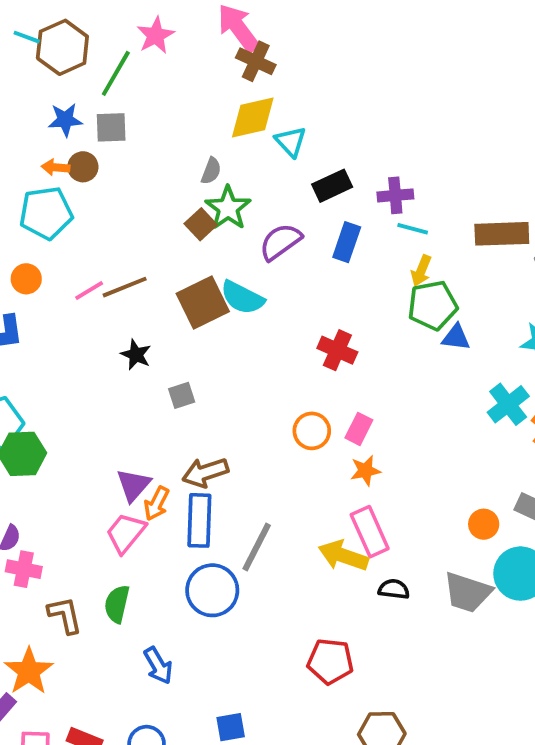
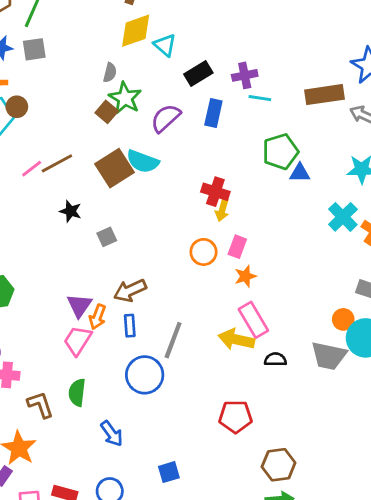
brown circle: (83, 167) -> (17, 107), moved
yellow arrow: (421, 271) -> (222, 210), moved
blue rectangle: (199, 520) -> (130, 326), size x0.6
orange circle: (484, 524) -> (343, 319), moved

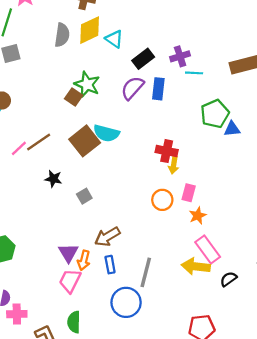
gray semicircle: (110, 73) -> (62, 35), moved, size x1.5
purple semicircle: (166, 118) -> (132, 88), moved
black semicircle: (275, 359) -> (228, 279), turned -30

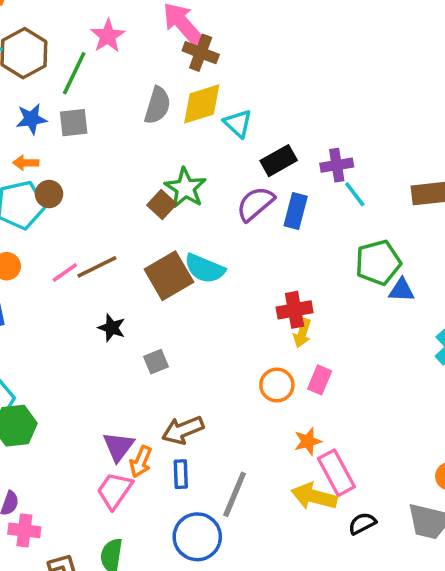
cyan line: (194, 73) -> (355, 194), turned 42
red cross: (167, 151) -> (295, 310), turned -30
orange star: (198, 216) -> (308, 441), moved

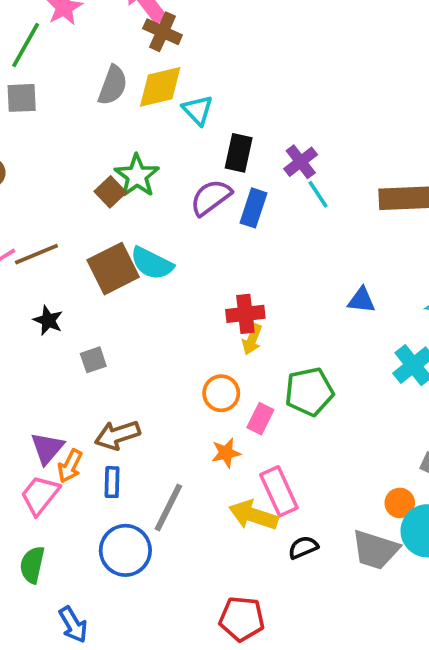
black rectangle: (279, 161) -> (239, 153), turned -52
purple cross: (337, 165) -> (301, 162), turned -32
green pentagon: (378, 263) -> (309, 392), moved
pink rectangle: (320, 380) -> (260, 419), moved
orange star: (308, 441) -> (226, 453), moved

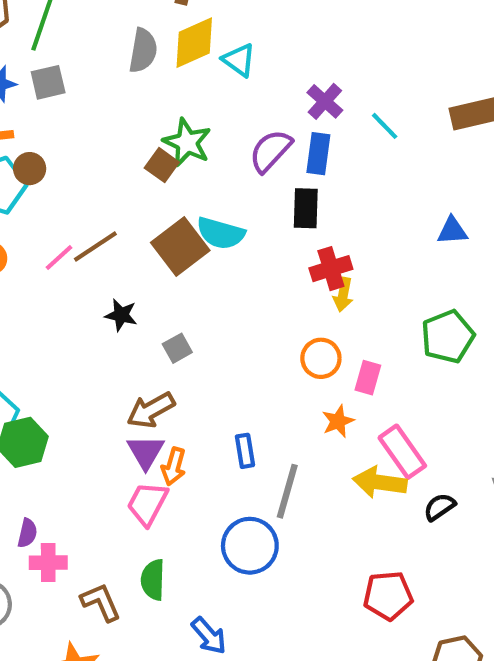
black rectangle: (239, 153) -> (306, 208), moved
purple cross: (301, 162) -> (325, 101), moved
green pentagon: (309, 392) -> (448, 337), moved
brown arrow: (117, 435) -> (151, 410), moved
blue rectangle: (112, 482) -> (245, 451), moved

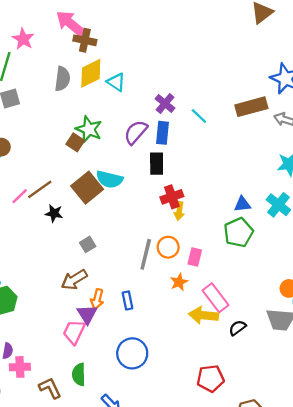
blue triangle: (452, 231) -> (242, 204), moved
black star: (121, 315) -> (54, 213), moved
purple triangle: (146, 452) -> (87, 314), moved
orange arrow: (174, 466) -> (97, 299), moved
gray line: (287, 491) -> (146, 254), moved

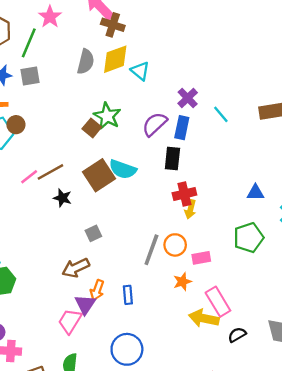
blue triangle: (242, 204) -> (255, 193), moved
pink rectangle: (195, 257) -> (201, 258), turned 60

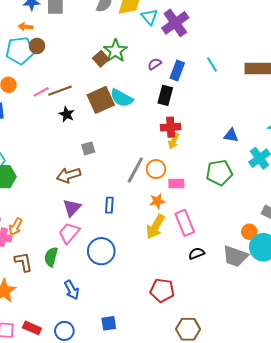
purple cross: (188, 98) -> (175, 23), moved, size x1.5
purple semicircle: (155, 124) -> (155, 64), size x0.6
orange arrow: (97, 290) -> (16, 227), moved
yellow arrow: (204, 318) -> (155, 227), moved, turned -80
pink trapezoid: (70, 321) -> (69, 233), moved

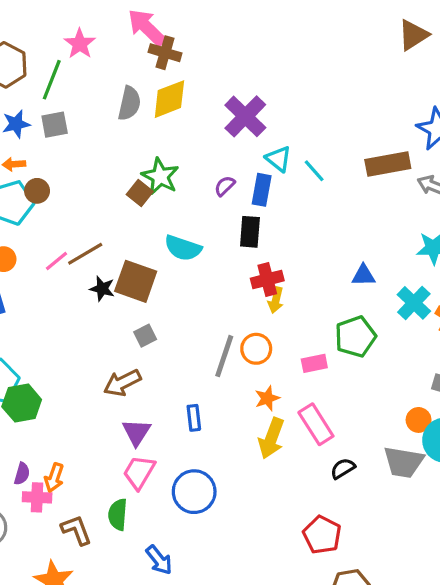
cyan triangle: (149, 17) -> (279, 159), moved
brown square: (101, 100) -> (136, 281), moved, turned -36
pink rectangle: (176, 183) -> (314, 363), moved
red pentagon: (162, 290) -> (322, 535), moved, turned 30

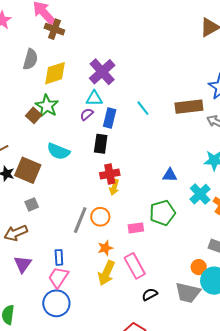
yellow diamond: (169, 99) -> (55, 73), moved
cyan triangle: (279, 159) -> (94, 98), moved, turned -42
pink trapezoid: (139, 472) -> (58, 277), moved

